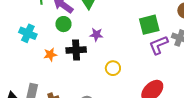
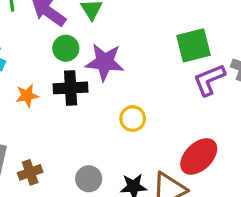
green circle: (63, 24) -> (66, 48), moved
purple star: (96, 35) -> (105, 62), size x1.6

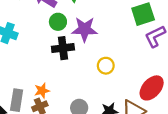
orange star: (27, 96) -> (42, 91), moved

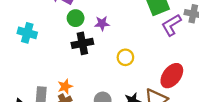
purple star: (85, 29) -> (102, 23), size x0.6

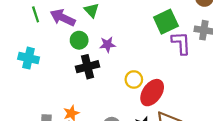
purple L-shape: (171, 25) -> (181, 43), turned 120
red ellipse: (172, 76) -> (152, 93), moved

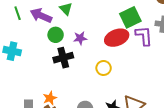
red ellipse: (152, 93) -> (117, 38), moved, turned 35

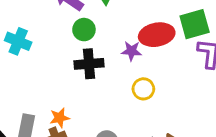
purple star: (80, 38) -> (131, 51), moved
red ellipse: (117, 38) -> (157, 35), moved

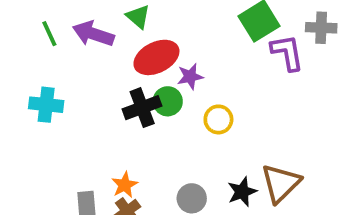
green circle: (84, 30) -> (168, 101), moved
red ellipse: (157, 35) -> (156, 57), moved

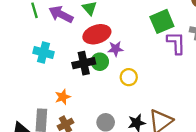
cyan cross: (46, 105) -> (43, 53), moved
orange star: (125, 185) -> (63, 97), moved

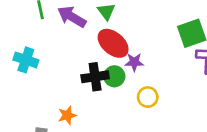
red ellipse: (97, 34) -> (113, 43), turned 55
cyan cross: (43, 53) -> (26, 60), moved

